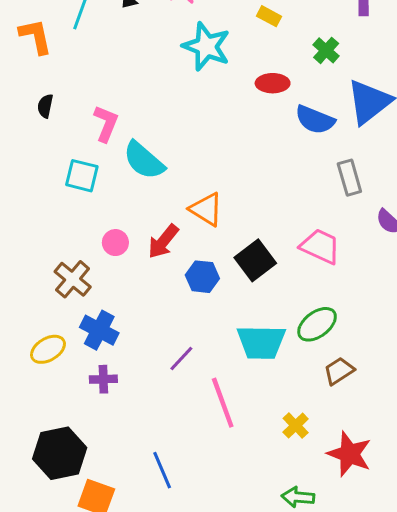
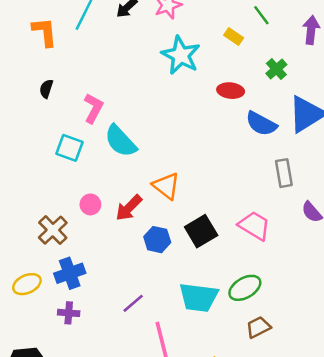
blue cross: (99, 330) -> (70, 273), turned 36

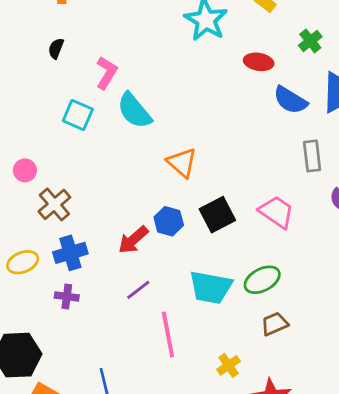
pink circle: (90, 204) -> (25, 170), moved
red arrow: (129, 208) -> (133, 240), moved

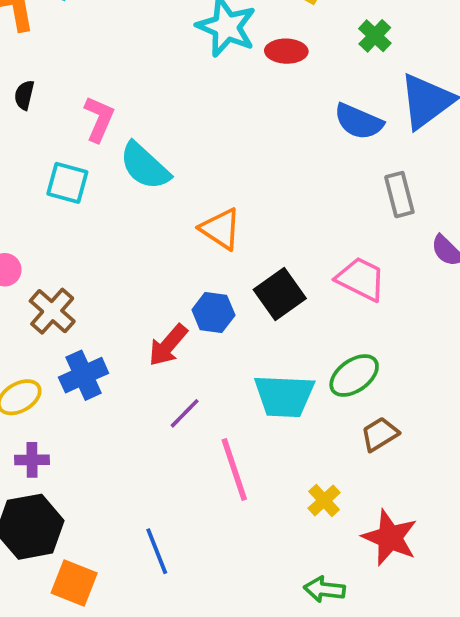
red ellipse: (259, 62) -> (286, 51), moved
purple cross: (67, 297) -> (32, 460), moved

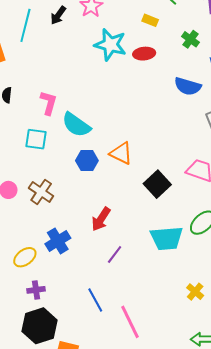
brown cross: (52, 311) -> (41, 192), moved
blue hexagon: (213, 312) -> (87, 161), moved
pink line: (234, 469) -> (130, 322), moved
blue line: (157, 551) -> (95, 300), moved

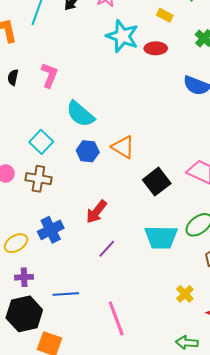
pink L-shape: (49, 103) -> (49, 75), moved
cyan square: (36, 139) -> (41, 142), moved, turned 30
brown cross: (41, 192) -> (38, 179), turned -30
blue line: (95, 300) -> (66, 294), moved, turned -70

